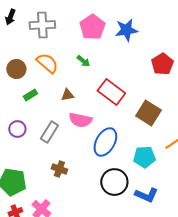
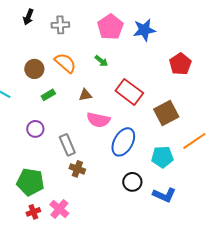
gray cross: (42, 25) -> (60, 25), size x0.7
brown square: (148, 113) -> (166, 113), turned 30
gray rectangle: (49, 132) -> (67, 145), moved, turned -55
black circle: (114, 182) -> (132, 182), size x0.7

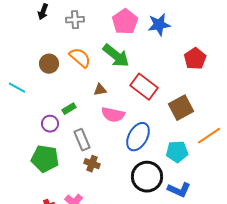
green arrow: (101, 61) -> (116, 56), size x2.0
green rectangle: (48, 95) -> (69, 109), moved
green pentagon: (30, 182) -> (45, 159), moved
black circle: (132, 182) -> (147, 177), size x1.6

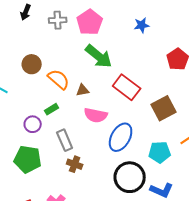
pink pentagon: (125, 22) -> (90, 22), moved
blue star: (159, 25) -> (142, 25), size x0.7
orange semicircle: (80, 58) -> (59, 79), moved

